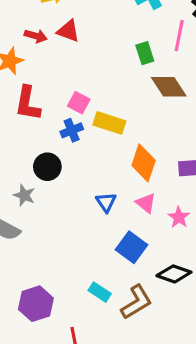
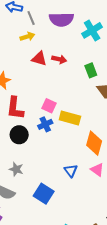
red arrow: (36, 36) -> (59, 59), moved
black circle: (47, 167) -> (19, 135), moved
blue square: (132, 247) -> (44, 194), moved

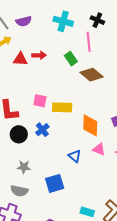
purple semicircle: (61, 19) -> (24, 21), moved, size x0.7
cyan cross: (92, 30) -> (63, 21), turned -30
blue cross: (45, 124) -> (42, 130), moved
blue square: (44, 194) -> (55, 183), turned -36

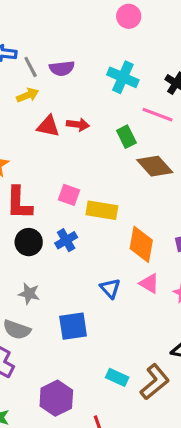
pink line: (89, 42) -> (158, 115), turned -72

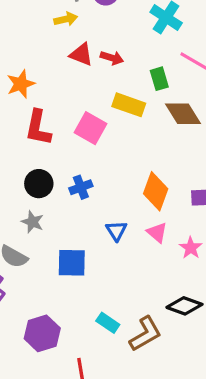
pink square: (69, 195) -> (91, 128), size x1.4
yellow rectangle: (102, 210) -> (129, 105), moved
blue cross: (66, 240) -> (81, 187), moved
black circle: (29, 242) -> (39, 184), moved

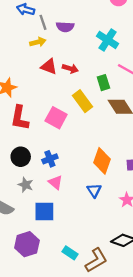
yellow rectangle: (129, 105) -> (82, 101), turned 35
gray star: (33, 222) -> (26, 185), moved
blue triangle: (116, 231) -> (94, 190), moved
pink triangle: (157, 232) -> (56, 182), moved
purple hexagon: (42, 333) -> (27, 244), moved

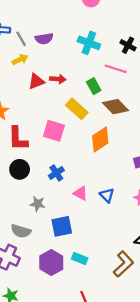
red triangle: (49, 66) -> (36, 81), turned -30
black circle: (21, 157) -> (20, 169), moved
orange diamond: (102, 161) -> (100, 140), moved, turned 50
pink triangle: (56, 182) -> (80, 193), moved
cyan rectangle: (70, 253) -> (80, 259), moved

